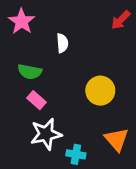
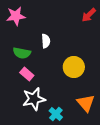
pink star: (22, 21) -> (16, 16), turned 30
white semicircle: (62, 43) -> (46, 41), moved
cyan cross: (76, 154) -> (56, 114), turned 32

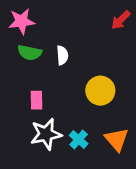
green semicircle: (22, 53) -> (30, 53), moved
pink rectangle: (27, 74) -> (36, 100), turned 48
cyan cross: (56, 114) -> (79, 140), moved

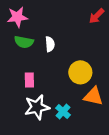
orange triangle: (117, 140) -> (93, 96), moved, turned -36

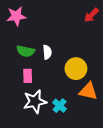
green semicircle: (24, 42) -> (26, 51), moved
white semicircle: (50, 44) -> (47, 52), moved

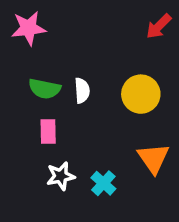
yellow circle: (76, 69) -> (141, 94), moved
orange triangle: (88, 91) -> (153, 158), turned 42
white star: (35, 102) -> (61, 176), size x0.7

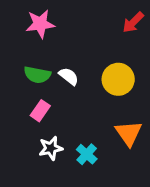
pink star: (29, 28) -> (40, 24), moved
white semicircle: (82, 90) -> (69, 76), turned -48
pink rectangle: (48, 132) -> (40, 111), turned 36

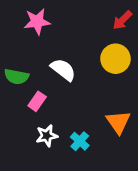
green semicircle: (37, 75) -> (16, 77), moved
white semicircle: (69, 76) -> (63, 70), size x1.4
yellow circle: (118, 79) -> (115, 59), moved

